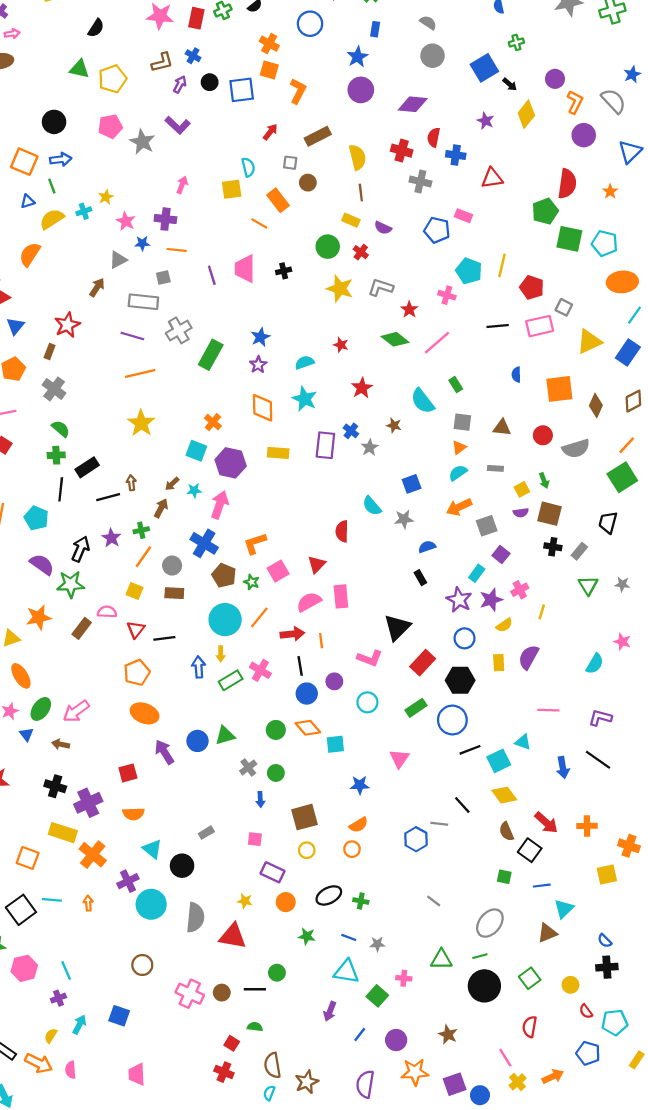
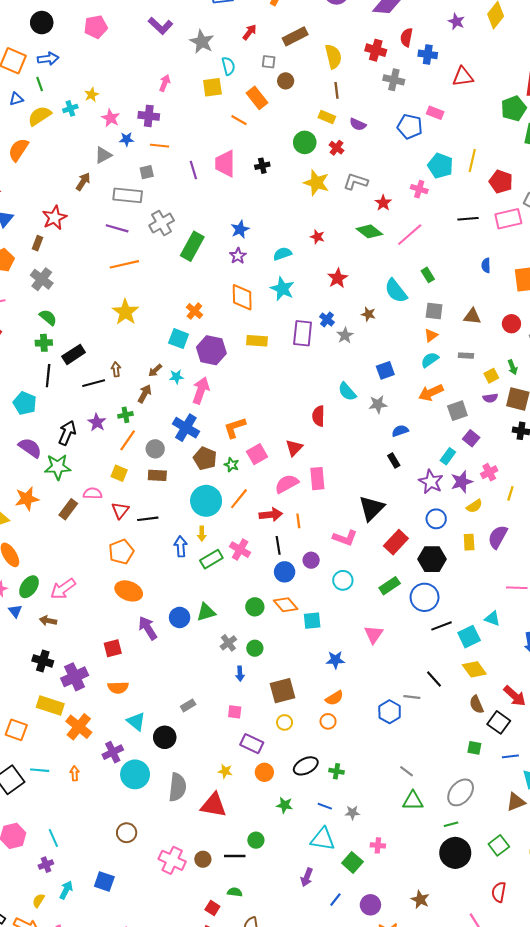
gray star: (142, 142) -> (202, 42), moved
green triangle: (441, 959) -> (413, 801), moved

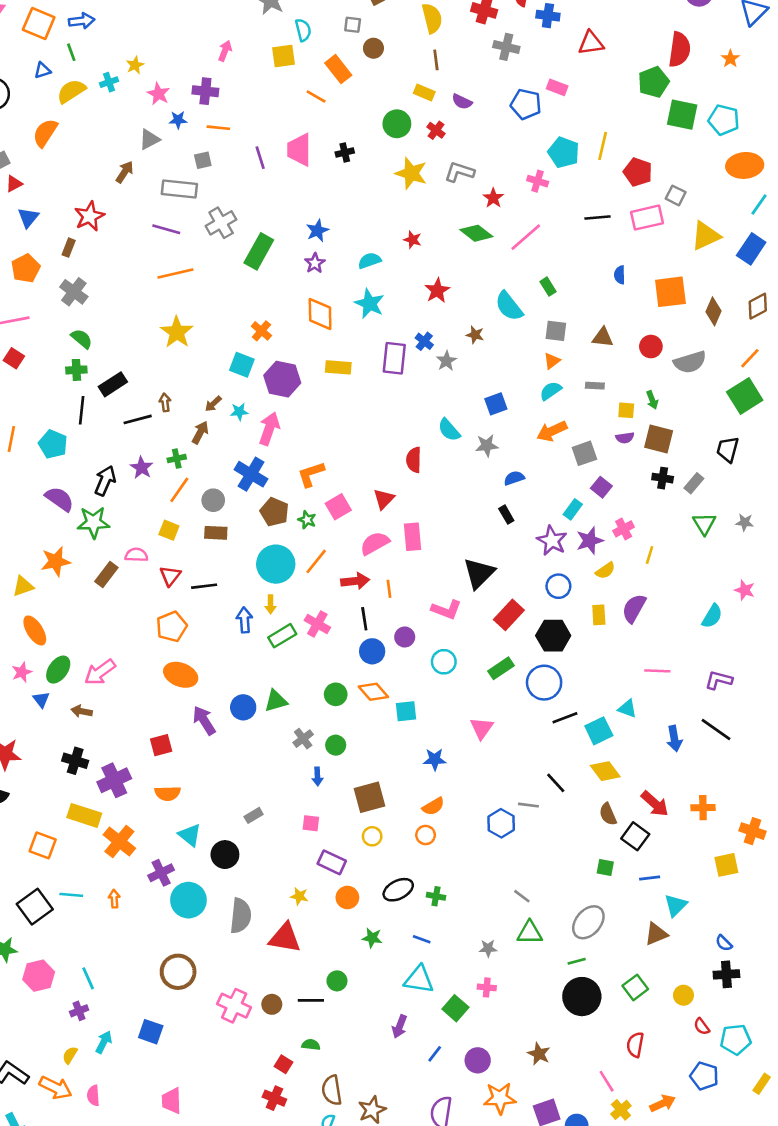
yellow square: (491, 376) -> (626, 410), turned 32
gray star: (352, 813) -> (488, 948), moved
brown circle: (127, 833) -> (178, 972), size x1.4

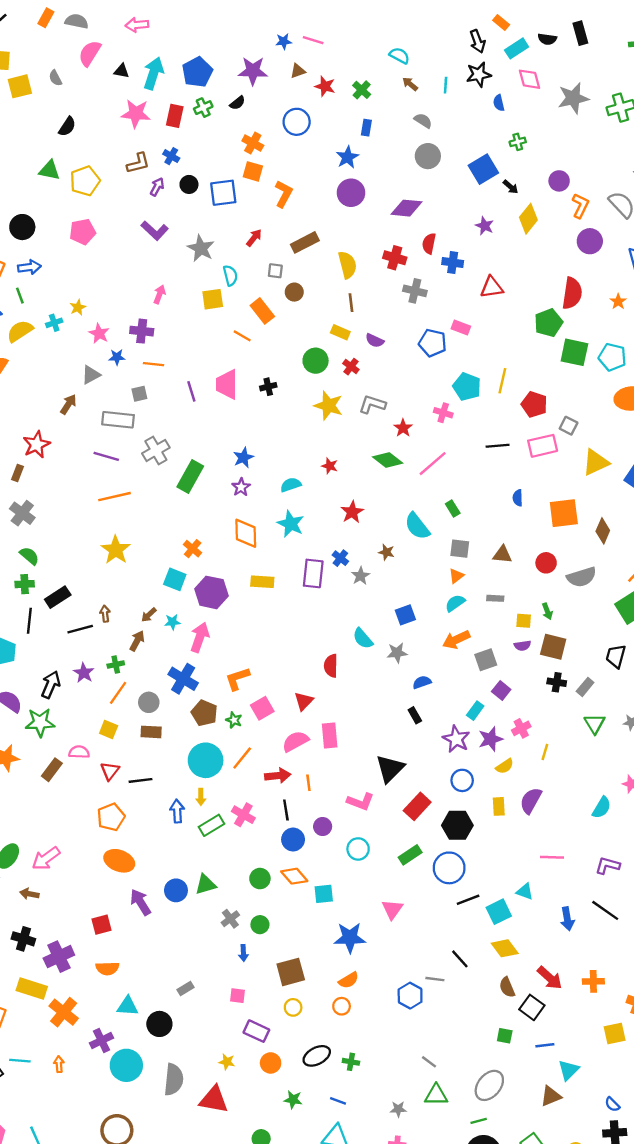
blue star: (435, 759) -> (350, 938), size x1.5
cyan triangle: (190, 835) -> (128, 1006), turned -35

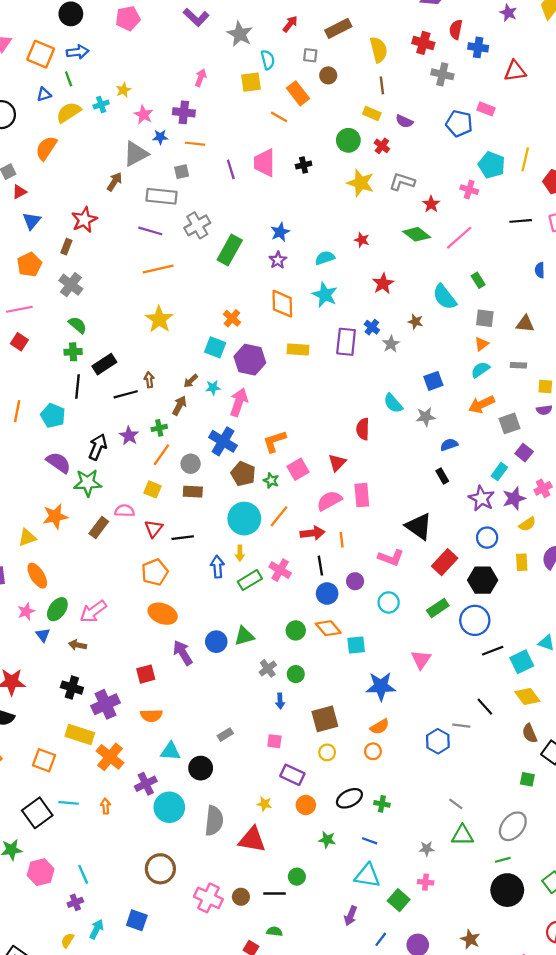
gray triangle: (91, 375) -> (136, 154), size x1.4
black triangle: (390, 769) -> (419, 526), turned -40

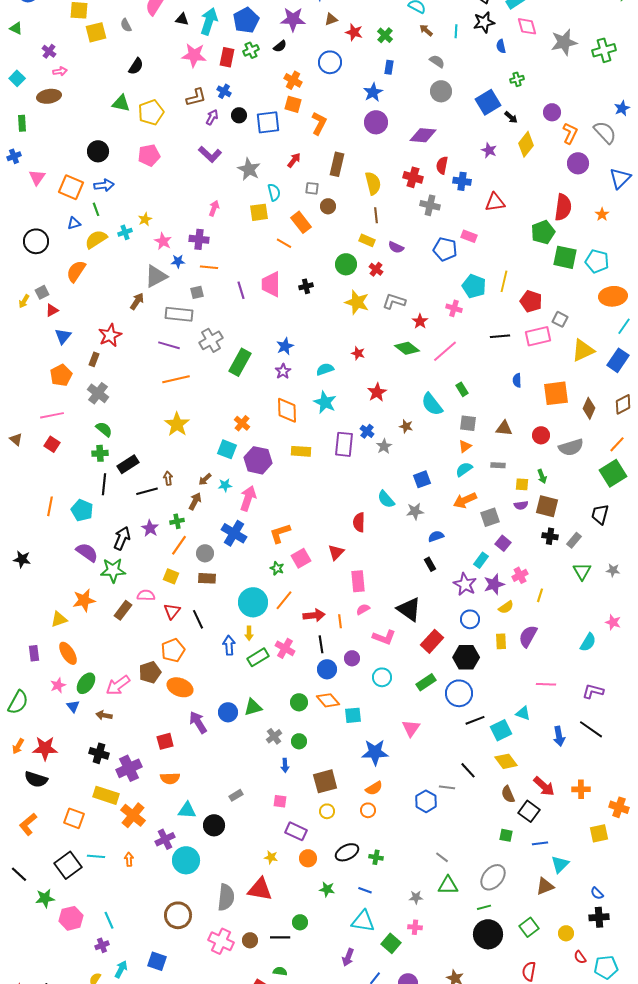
brown rectangle: (338, 28) -> (337, 164), turned -50
brown pentagon: (243, 474) -> (150, 672), moved, turned 30
pink semicircle: (329, 501) -> (363, 609), moved, size x0.6
black line: (183, 538) -> (198, 619), turned 72
gray semicircle: (214, 821) -> (226, 897), moved

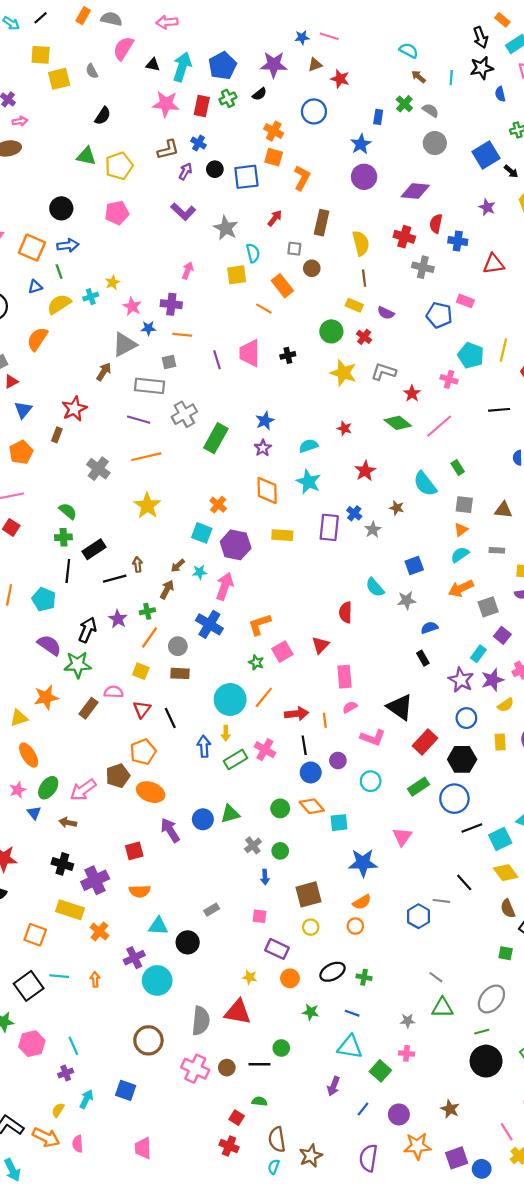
green cross: (385, 35) -> (404, 104), moved
gray cross: (98, 393) -> (98, 469), moved
orange cross: (133, 815) -> (99, 931), size x0.7

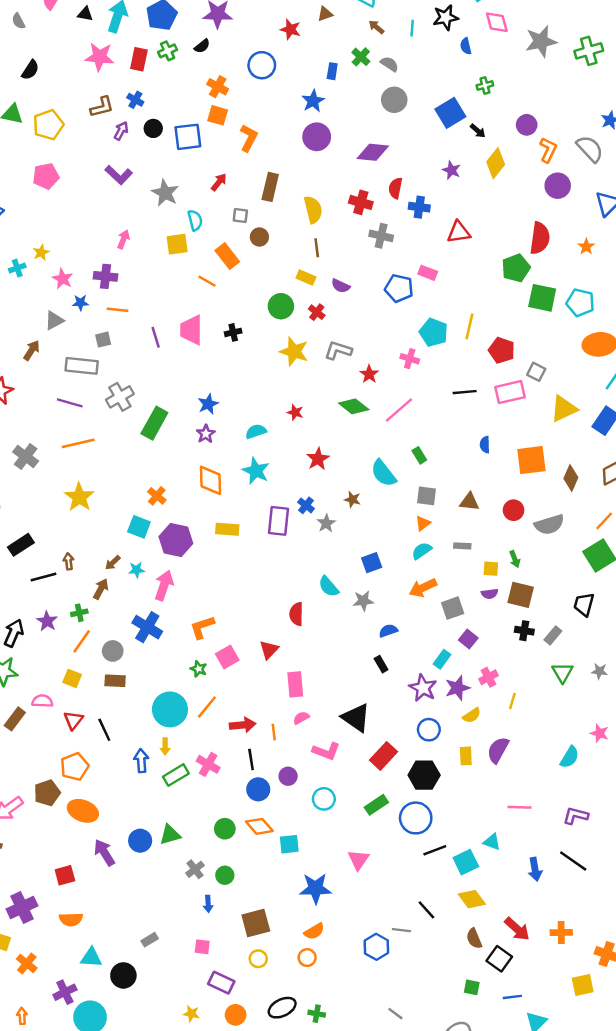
brown triangle: (315, 65) -> (325, 14), moved
gray triangle: (124, 345) -> (54, 321), size x0.7

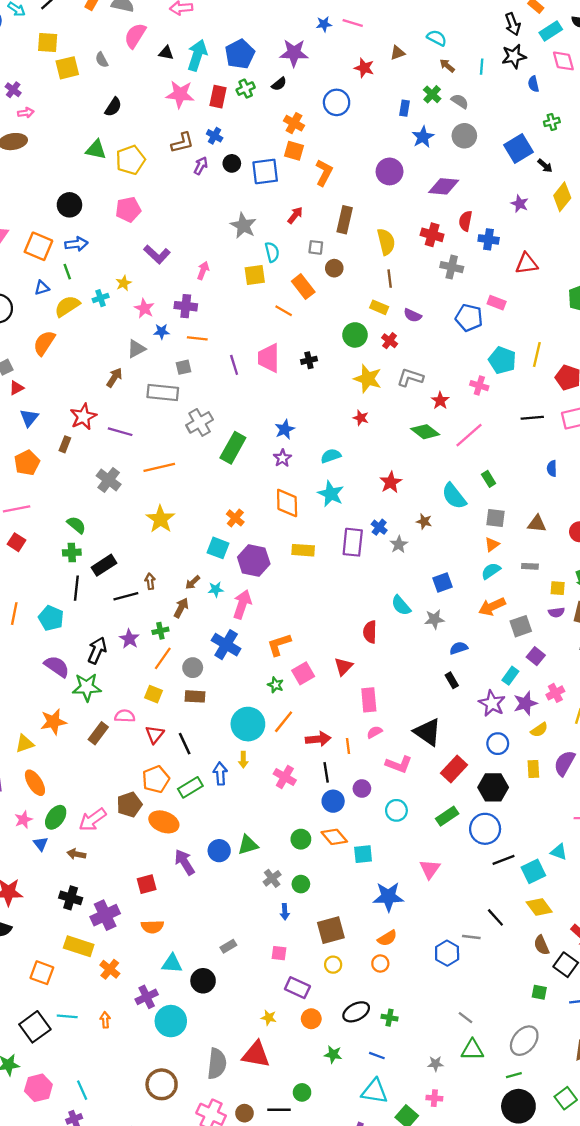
blue star: (313, 101) -> (423, 137), moved
purple L-shape: (119, 175) -> (157, 254), moved
purple line: (70, 403) -> (120, 432), moved
red star: (295, 412) -> (361, 418), moved
green rectangle: (176, 775) -> (190, 787), moved

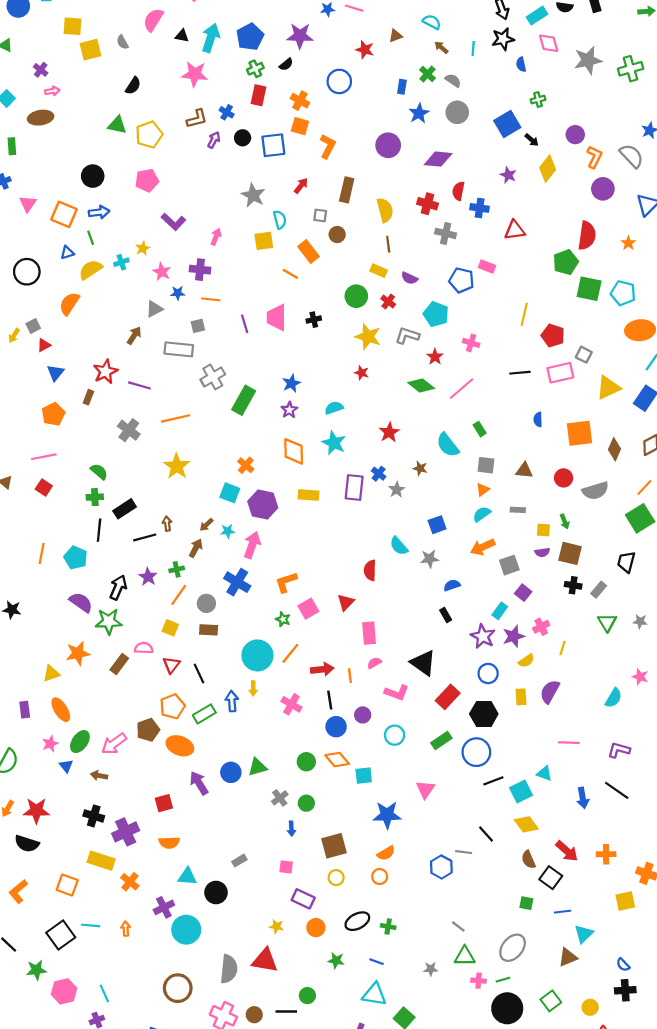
red rectangle: (218, 97) -> (258, 95), moved
cyan pentagon: (502, 360) -> (436, 314), moved
pink cross: (434, 1098) -> (479, 981), moved

